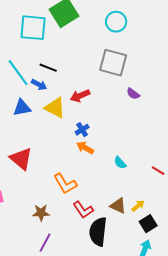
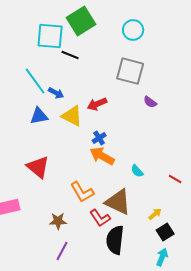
black line: (48, 68) -> (70, 55), moved
orange arrow: (85, 148) -> (102, 156), size x1.4
brown triangle: (118, 206) -> (118, 202), moved, size x1.6

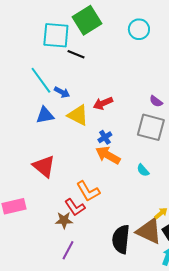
gray square: (130, 71) -> (151, 127), moved
brown triangle: (118, 202) -> (149, 231), moved
red L-shape: (100, 218) -> (75, 207), moved

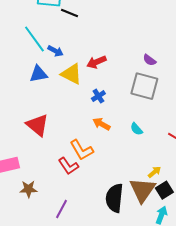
orange arrow: (108, 155) -> (101, 124), moved, size x0.7
brown star: (64, 220) -> (28, 189), moved
brown triangle: (149, 231) -> (142, 190), turned 40

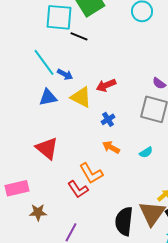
cyan semicircle: (136, 129) -> (146, 152), turned -80

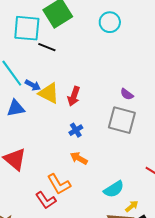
red arrow: (106, 85) -> (74, 96), turned -48
yellow triangle: (81, 97) -> (49, 93), moved
cyan semicircle: (146, 152) -> (114, 189), moved, size x1.5

